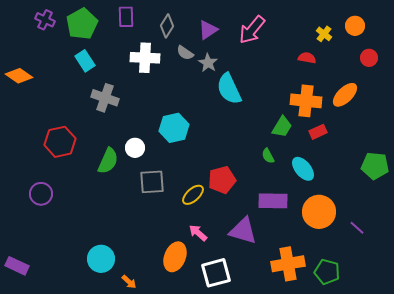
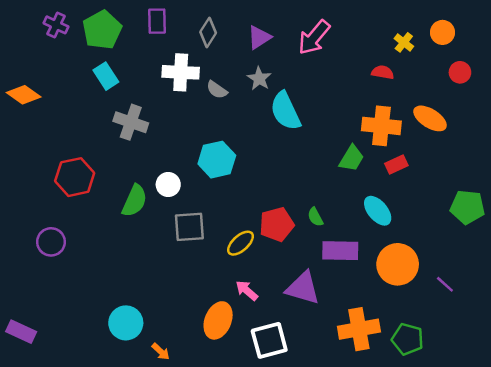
gray semicircle: (185, 53) -> (217, 90), moved
orange ellipse: (345, 95) -> (430, 118), turned 76
green semicircle: (268, 156) -> (315, 217), moved

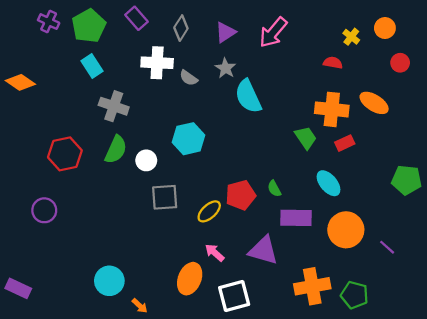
purple rectangle: (157, 21) -> (136, 18), turned -40
green trapezoid: (351, 158) -> (306, 138), turned -65
green semicircle: (135, 201) -> (116, 150), moved

